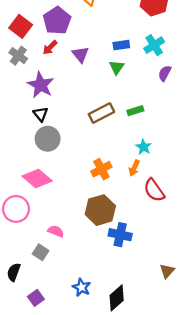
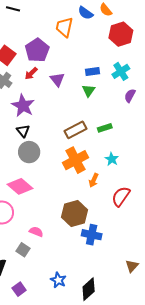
orange arrow: (134, 168) -> (94, 180), moved
orange cross: (101, 169) -> (75, 160), moved, size x1.4
red semicircle: (154, 190) -> (121, 196), turned 70

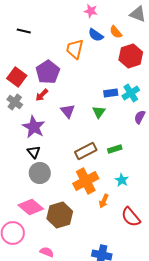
blue rectangle: (93, 71) -> (111, 93), moved
purple triangle: (57, 79) -> (68, 111), moved
red semicircle: (121, 196) -> (131, 217), turned -75
brown hexagon: (74, 214) -> (60, 215), moved

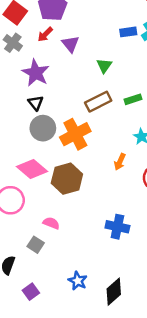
purple triangle: (68, 111) -> (71, 44), moved
green triangle: (99, 112) -> (104, 66), moved
orange cross: (86, 181) -> (75, 134), moved

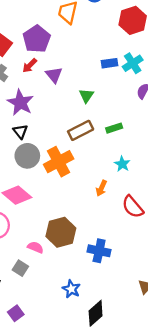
brown hexagon: (67, 179) -> (61, 232), moved
blue star: (78, 281) -> (71, 289), moved

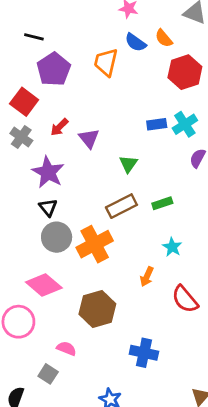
purple pentagon: (37, 39) -> (54, 69), moved
brown hexagon: (61, 232) -> (97, 309), moved

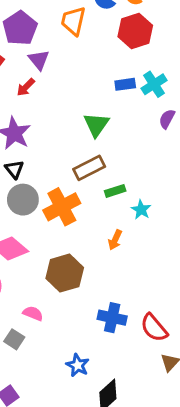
red hexagon: (185, 72) -> (135, 31), moved
purple triangle: (89, 138) -> (39, 60), moved
green triangle: (128, 164) -> (96, 125), size x1.4
green rectangle: (162, 203) -> (115, 191), moved
red semicircle: (185, 299) -> (154, 328), moved

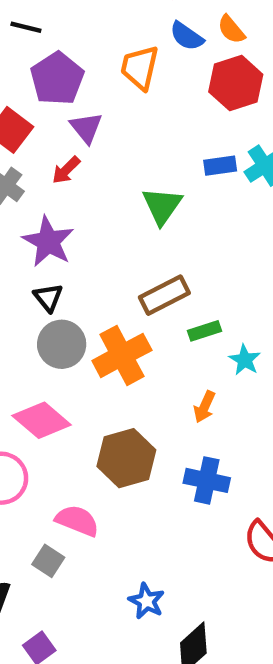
green triangle: (96, 125) -> (162, 206), moved
pink semicircle: (33, 313) -> (77, 521), size x1.4
blue cross: (112, 318) -> (207, 480), moved

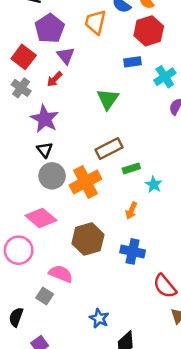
blue rectangle: (220, 166) -> (133, 62), moved

